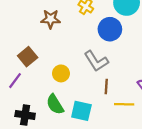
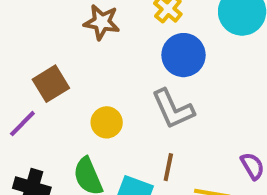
blue circle: (110, 29) -> (183, 55), moved
brown line: (106, 87) -> (168, 167), moved

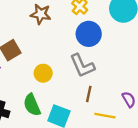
brown line: (168, 167) -> (89, 94), moved

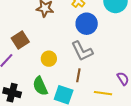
brown line: (89, 94) -> (78, 75), moved

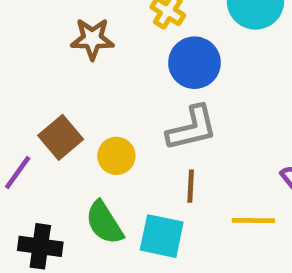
brown square: (20, 40) -> (61, 137), moved
gray L-shape: (82, 51) -> (192, 128), turned -70

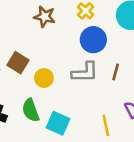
brown square: (61, 137) -> (18, 63), turned -30
brown line: (191, 186) -> (116, 72), moved
yellow line: (253, 220) -> (106, 125), turned 65

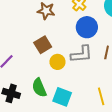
brown square: (18, 63) -> (43, 45), moved, turned 30
yellow circle: (44, 78) -> (57, 62), moved

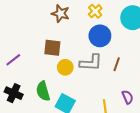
brown square: (43, 45) -> (52, 48), turned 30

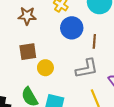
gray L-shape: (91, 63) -> (87, 69), moved
brown line: (117, 64) -> (94, 41), moved

